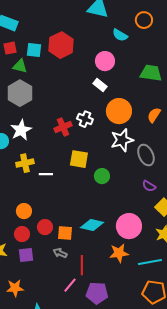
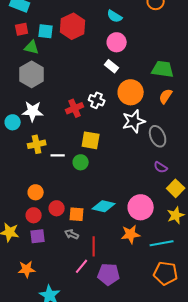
cyan semicircle: (120, 35) -> (115, 16), moved
green trapezoid: (151, 73) -> (163, 69), moved
white star: (21, 130) -> (33, 111), turned 30
green circle: (102, 176) -> (81, 162), moved

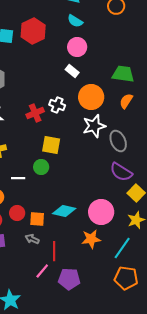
white line: (58, 155) -> (18, 178), moved
purple semicircle: (161, 167) -> (121, 172), size x1.6
cyan line: (162, 243) -> (122, 248), turned -45

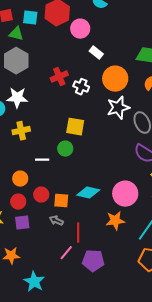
pink circle: (77, 47) -> (80, 29), moved
red cross: (35, 113) -> (59, 77), moved

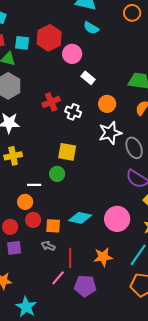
orange circle: (115, 79) -> (107, 104), size x0.7
orange circle: (20, 179) -> (25, 202), moved
orange star: (115, 221) -> (103, 257), moved

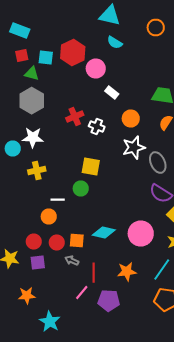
red circle: (33, 220) -> (57, 242), moved

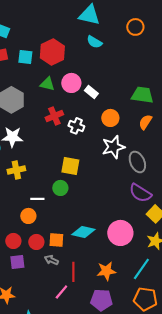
pink circle: (96, 68) -> (71, 83), moved
green triangle: (32, 74) -> (47, 84), moved
purple pentagon: (109, 300) -> (101, 300), moved

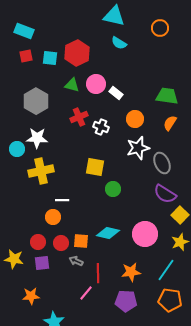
yellow cross: (16, 170) -> (41, 171), size x1.4
green circle: (60, 188) -> (113, 189), moved

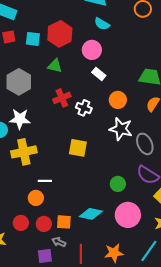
pink circle: (96, 84) -> (92, 50), moved
white star: (138, 148) -> (121, 129), turned 30
green circle: (113, 189) -> (118, 184), moved
purple square: (42, 263) -> (45, 256), moved

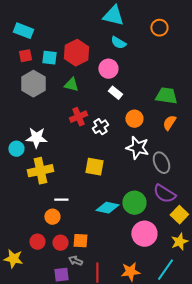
gray hexagon: (19, 82) -> (33, 84), moved
white cross: (84, 108) -> (100, 127), turned 35
green circle: (118, 184) -> (134, 203), size x1.5
cyan diamond: (91, 214) -> (107, 208), moved

